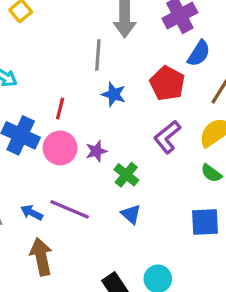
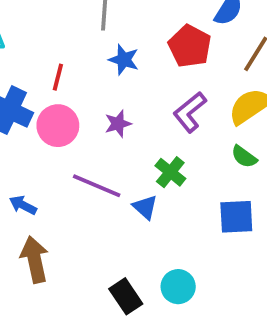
purple star: (96, 151) -> (118, 124), moved
green cross: (126, 175) -> (170, 172), moved
purple line: (70, 209) -> (97, 186), moved

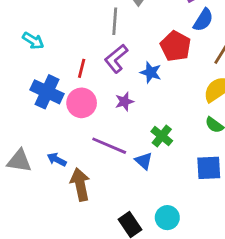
blue star: (124, 60) -> (151, 72), moved
purple L-shape: (190, 112) -> (116, 59), moved
brown arrow: (35, 259) -> (80, 184), moved

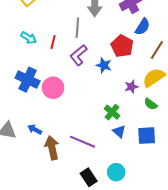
cyan arrow: (33, 41) -> (29, 38), moved
red line: (82, 68) -> (53, 42), moved
purple star: (124, 101) -> (131, 87), moved
purple line: (109, 146) -> (83, 142), moved
blue triangle: (144, 161) -> (119, 131), moved

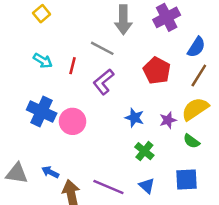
blue semicircle: (143, 27) -> (196, 47), moved
gray line: (77, 28) -> (102, 48), turned -66
blue star: (104, 65) -> (134, 118), moved
blue triangle: (119, 131) -> (147, 186), moved

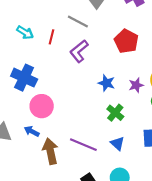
pink circle: (73, 121) -> (42, 106), moved

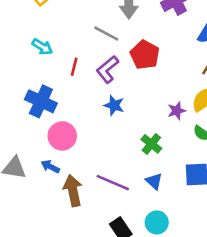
red line: (52, 37) -> (74, 67), moved
red pentagon: (126, 41) -> (145, 55), moved
blue star: (106, 83) -> (114, 105), moved

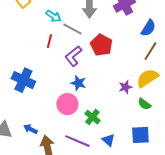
cyan arrow: (42, 47) -> (53, 16), moved
red line: (74, 67) -> (49, 41), moved
pink circle: (62, 136) -> (67, 104), moved
green cross: (151, 144) -> (92, 117), moved

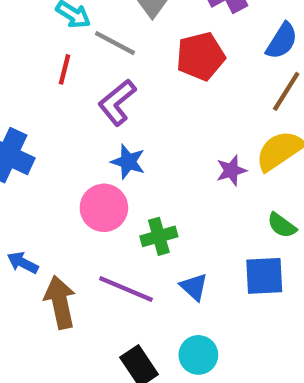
red pentagon: (101, 45) -> (201, 56), moved, turned 30
green semicircle: (144, 104) -> (282, 225), moved
green cross: (92, 117) -> (159, 236), turned 35

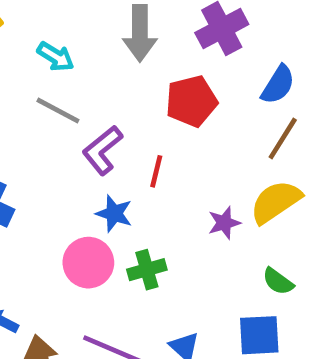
gray line: (115, 43) -> (58, 110), moved
red line: (64, 69) -> (156, 171), moved
green cross: (159, 236) -> (147, 270), moved

